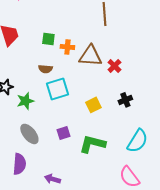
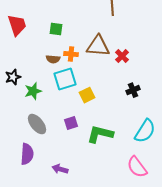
orange cross: (67, 47) -> (71, 54), moved
yellow square: (93, 105) -> (87, 95), moved

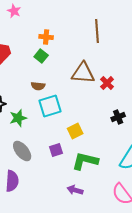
green square: (56, 29) -> (41, 56), turned 32
orange cross: (71, 54) -> (46, 37), moved
yellow square: (87, 95) -> (75, 131), moved
purple arrow: (60, 169) -> (75, 190), moved

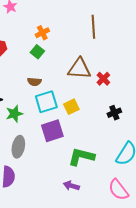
orange cross: (46, 37) -> (42, 33), turned -32
yellow square: (75, 131) -> (71, 107), moved
purple square: (56, 150) -> (52, 131), moved, size x1.6
gray ellipse: (22, 151) -> (18, 147), turned 50

